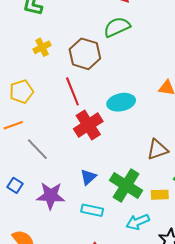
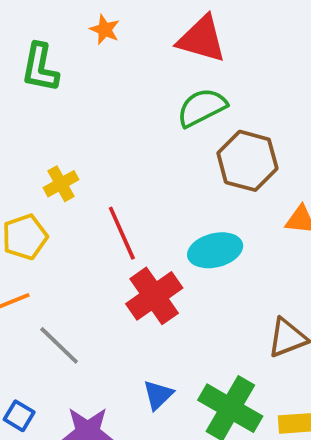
yellow cross: (42, 47) -> (61, 184), moved
brown hexagon: (85, 54) -> (247, 161), moved

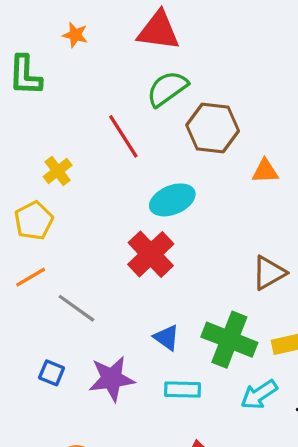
red line: (122, 233) -> (123, 136), moved
cyan ellipse: (215, 250) -> (172, 200), moved
blue triangle: (158, 395) -> (167, 338), turned -32

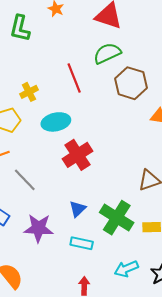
cyan ellipse: (172, 200) -> (56, 122), moved
blue triangle: (167, 338) -> (78, 209), turned 30
cyan arrow: (259, 395) -> (126, 269), moved

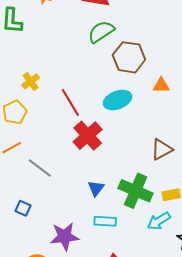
red line: (74, 78) -> (70, 103), moved
cyan ellipse: (56, 122) -> (118, 100), moved
purple star: (39, 228) -> (65, 236), moved
cyan arrow: (126, 269) -> (159, 221), moved

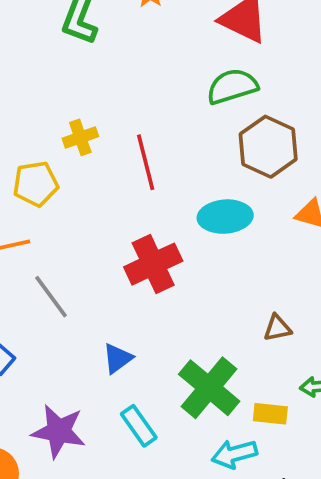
red line: (70, 103) -> (146, 162), moved
brown triangle: (162, 149) -> (277, 328), size x0.7
blue triangle: (96, 188) -> (118, 358), moved
cyan rectangle: (105, 221) -> (139, 426), turned 35

